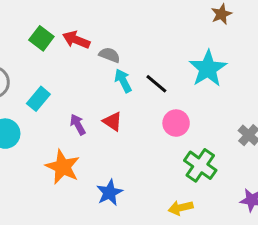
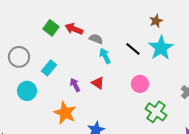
brown star: (221, 14) -> (156, 21), moved
black line: (156, 84) -> (133, 49), moved

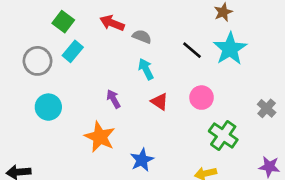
green square: (51, 28) -> (63, 22), moved
cyan arrow: (105, 56) -> (146, 69), moved
cyan rectangle: (49, 68) -> (73, 51), moved
red triangle: (98, 83) -> (159, 102), moved

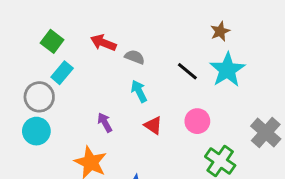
gray circle: (38, 61) -> (39, 97), moved
gray cross: (267, 108) -> (266, 132), size x1.5

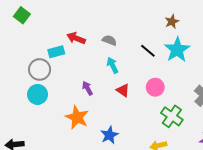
green square: (52, 41) -> (22, 15), moved
red arrow: (103, 43) -> (76, 38), moved
cyan rectangle: (62, 73) -> (56, 52), turned 35

